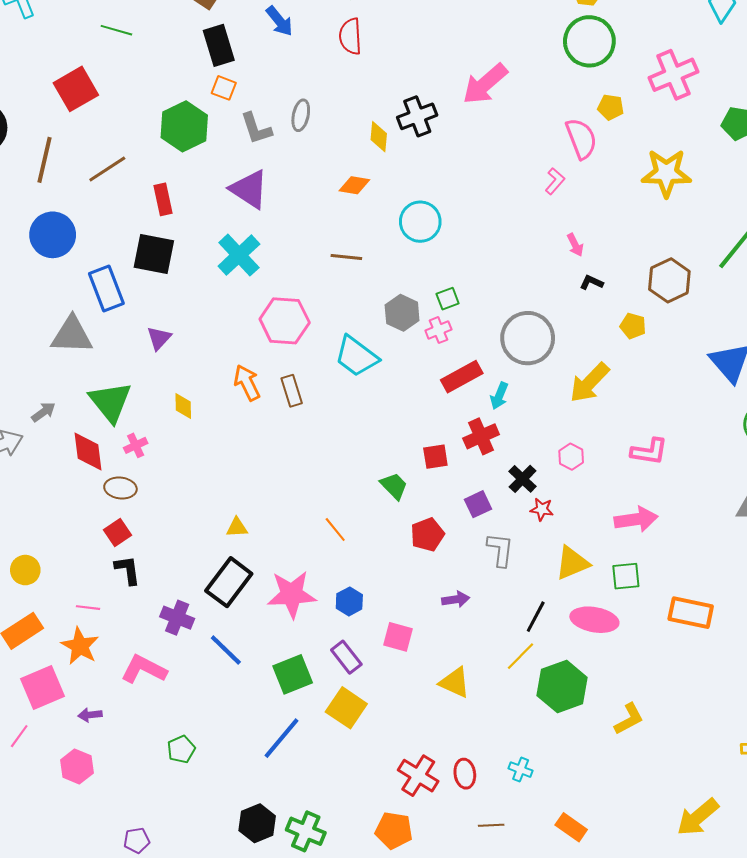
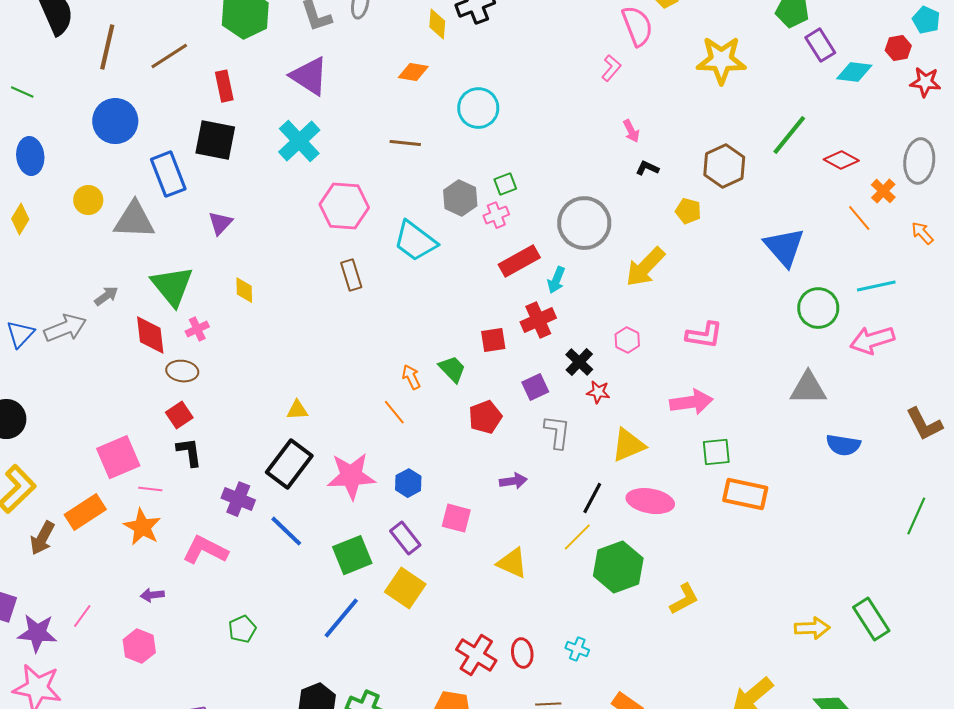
orange arrow: (247, 383) -> (411, 377), moved, size x0.7
yellow circle: (25, 570) -> (88, 200), moved
green square: (626, 576) -> (716, 452), moved
pink square: (42, 688) -> (118, 457), moved

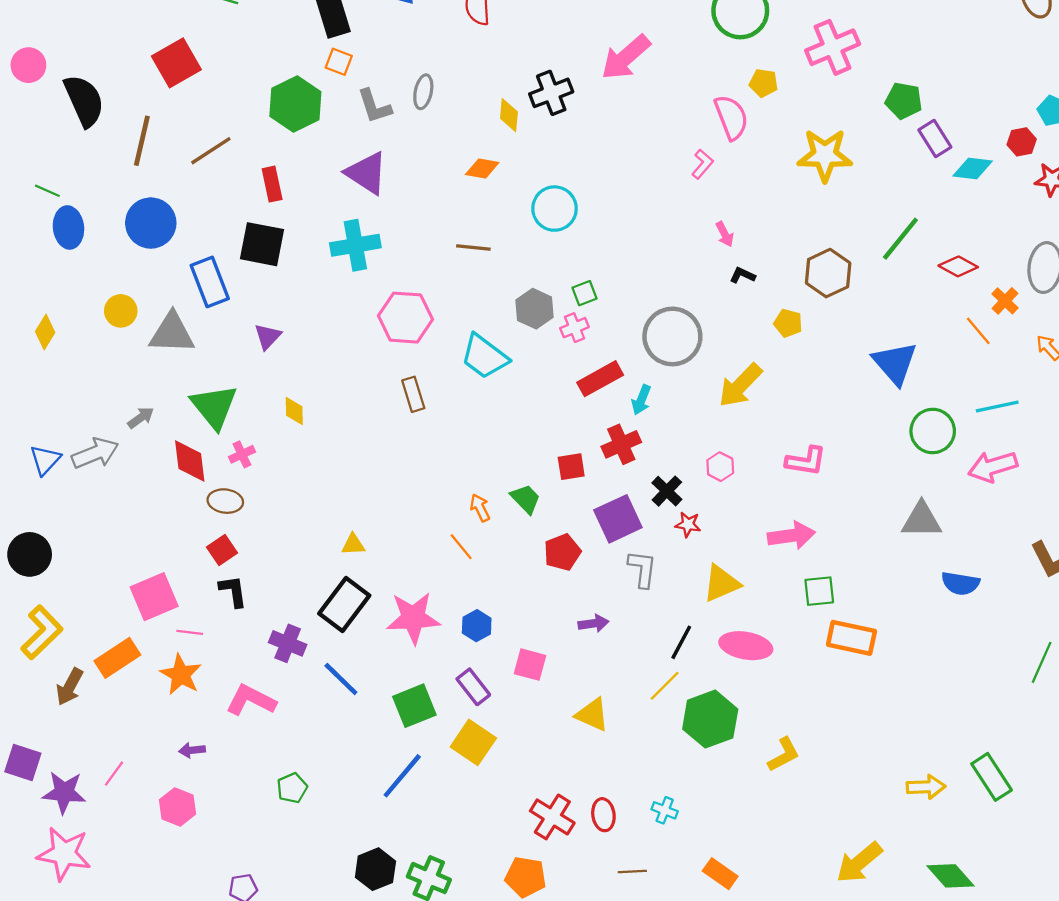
cyan cross: (299, 141) -> (355, 245), turned 33
blue ellipse: (30, 156) -> (68, 227), moved
purple square: (535, 387) -> (618, 519), size x1.6

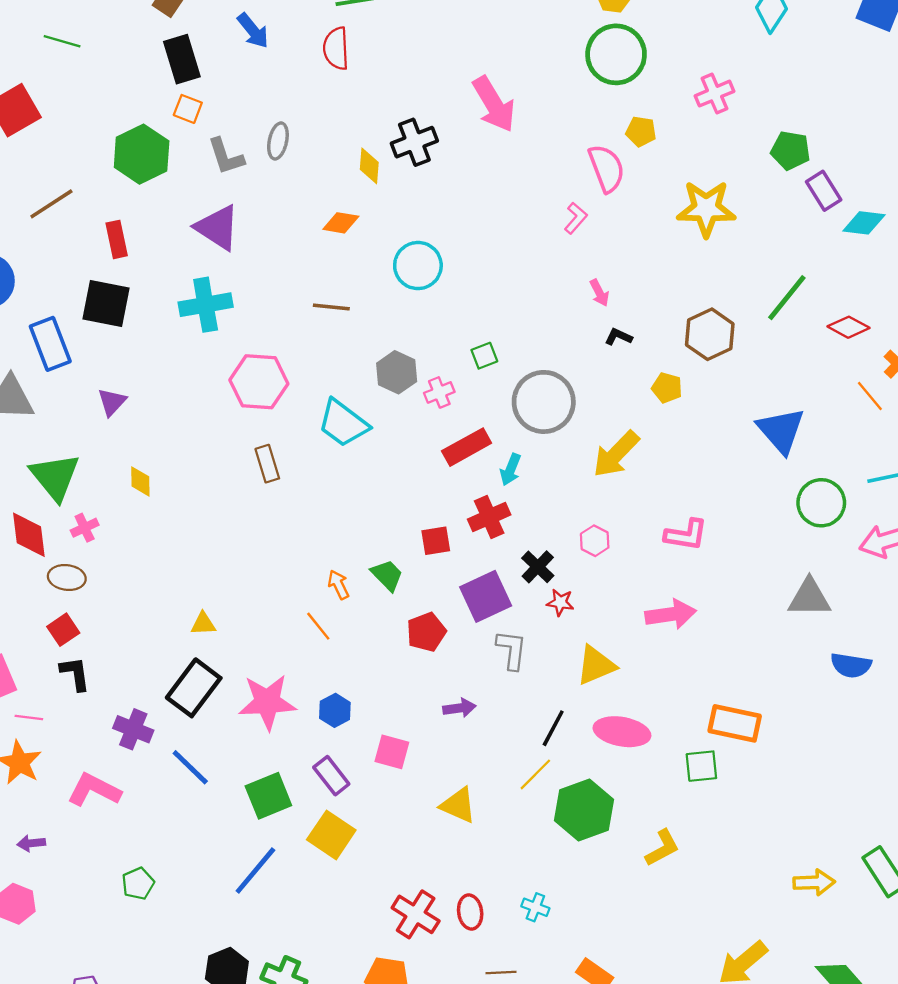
pink cross: (833, 47) -> (714, 94), size x0.7
pink arrow: (626, 57) -> (494, 104), turned -80
green square: (585, 293) -> (484, 356), moved
green square: (819, 591) -> (701, 766), moved

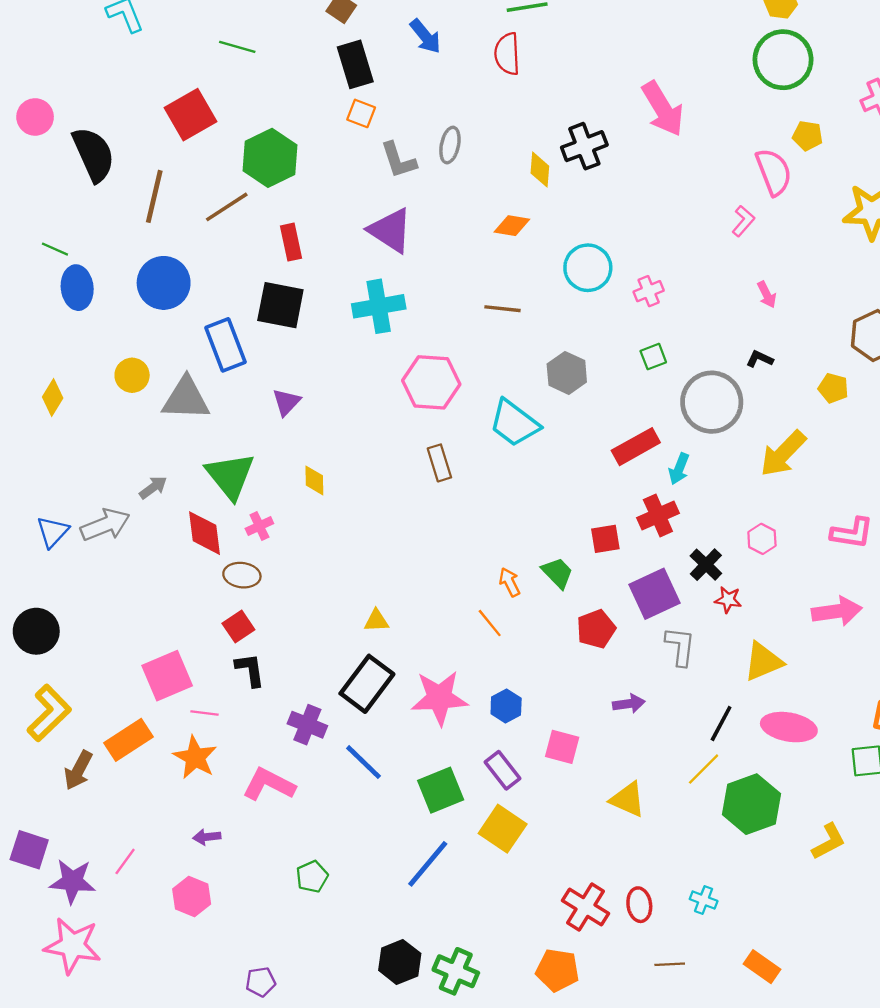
green hexagon: (142, 154) -> (270, 158), moved
black L-shape: (618, 337) -> (760, 359), moved
pink cross: (439, 392) -> (649, 291), moved

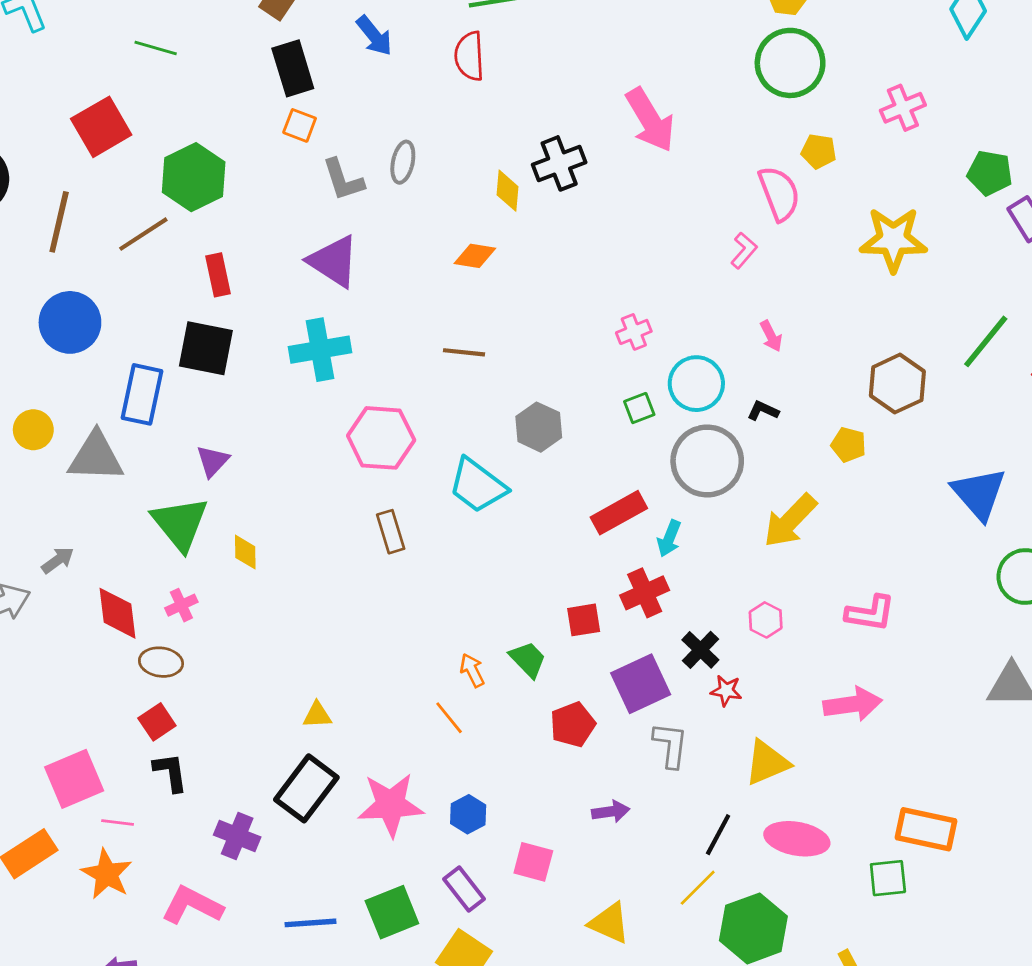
cyan circle: (588, 268) -> (696, 384), moved
blue rectangle: (226, 345) -> (142, 394), turned 33
green triangle: (230, 476) -> (180, 524), moved
blue line: (363, 762) -> (310, 923), moved, turned -48

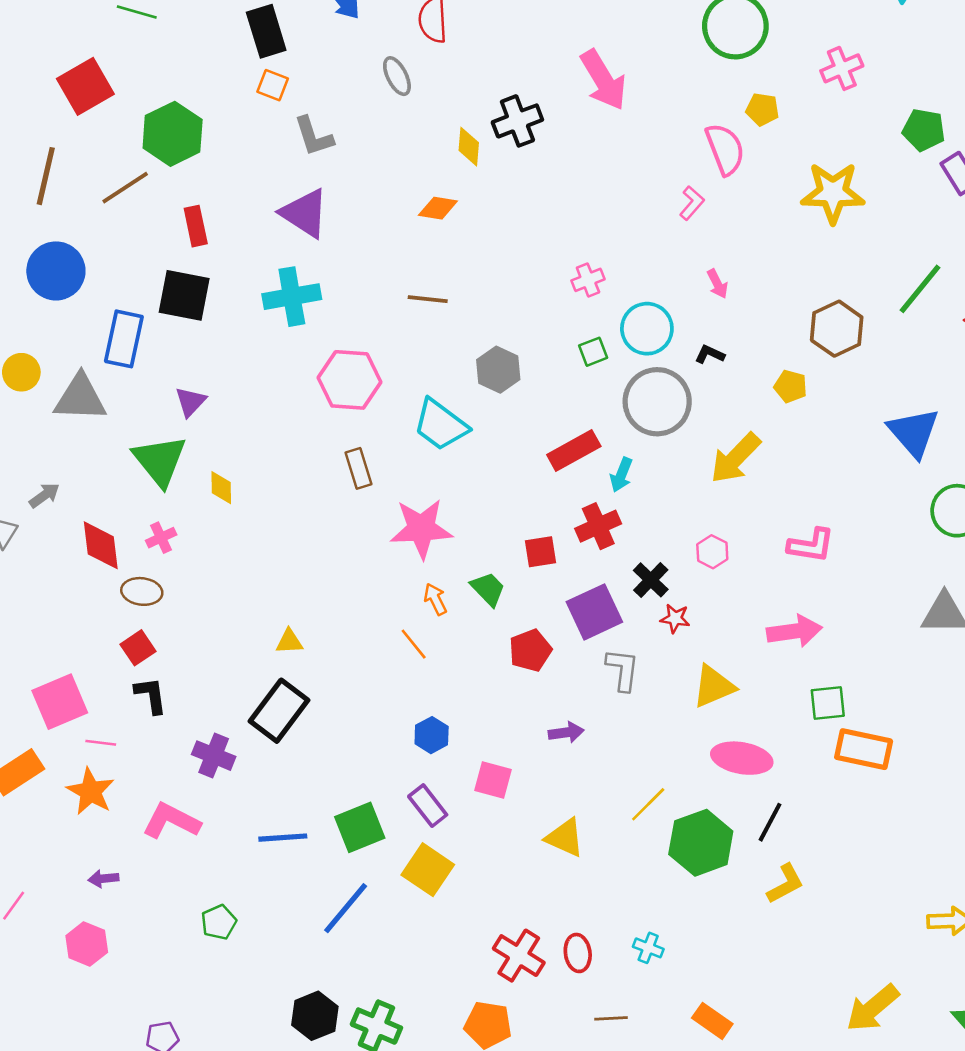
gray ellipse: (403, 162) -> (397, 76), moved, turned -39
pink star: (391, 805) -> (421, 529), moved
black line: (718, 835) -> (770, 822), moved
green square: (888, 878) -> (828, 703), moved

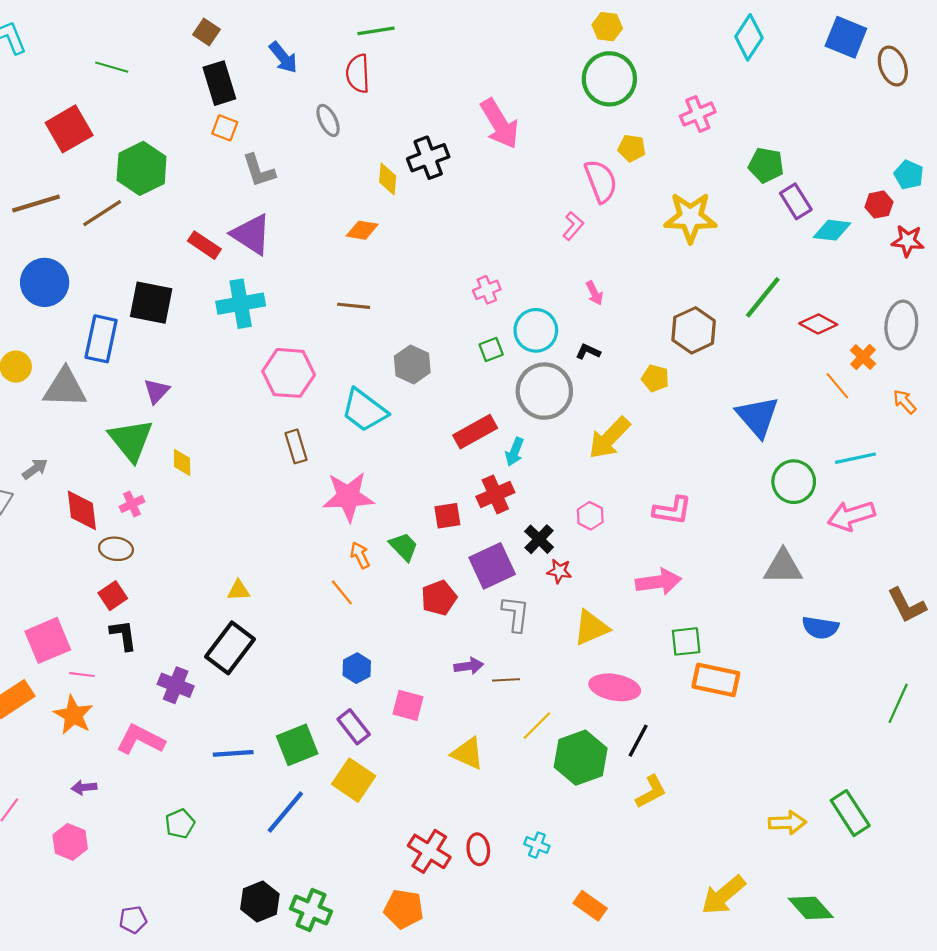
brown line: (46, 176) -> (36, 204), turned 60
red rectangle: (196, 226) -> (204, 245), moved, turned -44
brown line: (611, 1018) -> (506, 680), moved

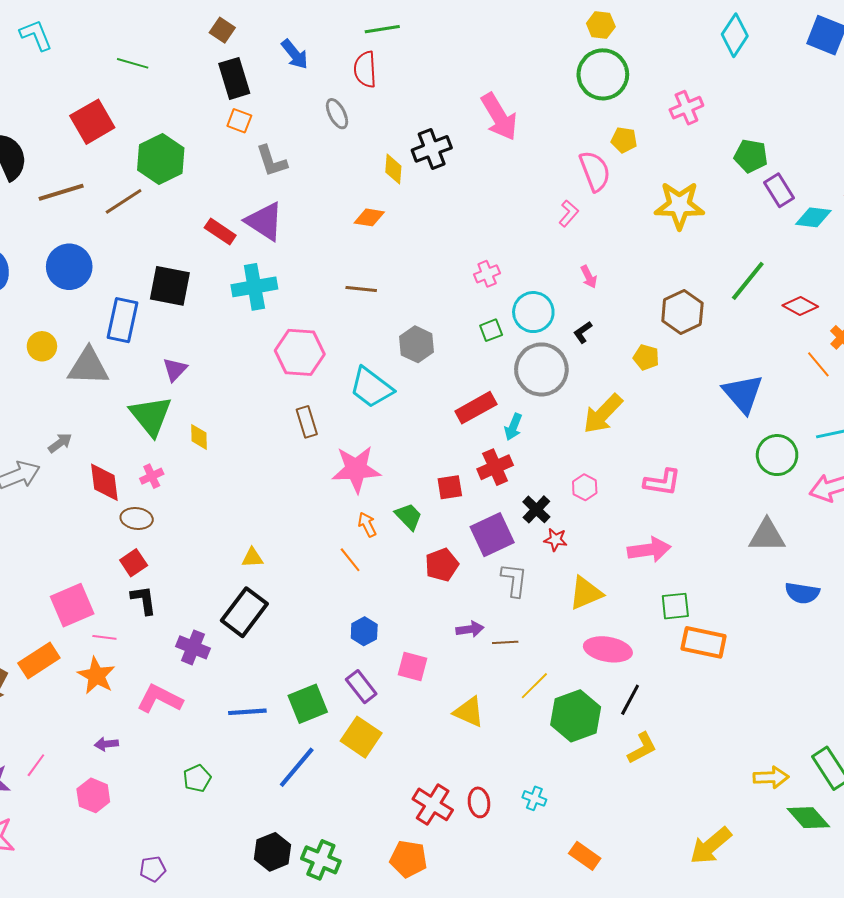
black L-shape: (588, 352) -> (583, 332), turned -60
green diamond: (811, 908) -> (808, 818), moved

